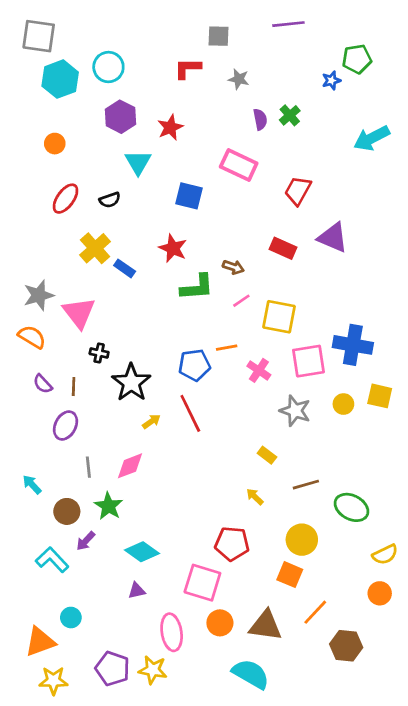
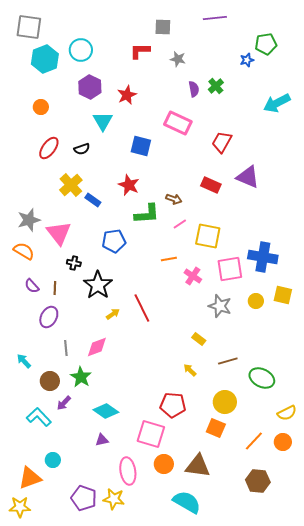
blue pentagon: (194, 365) -> (114, 241), moved
orange line: (315, 612) -> (254, 441), moved
yellow star: (53, 681) -> (20, 507), moved

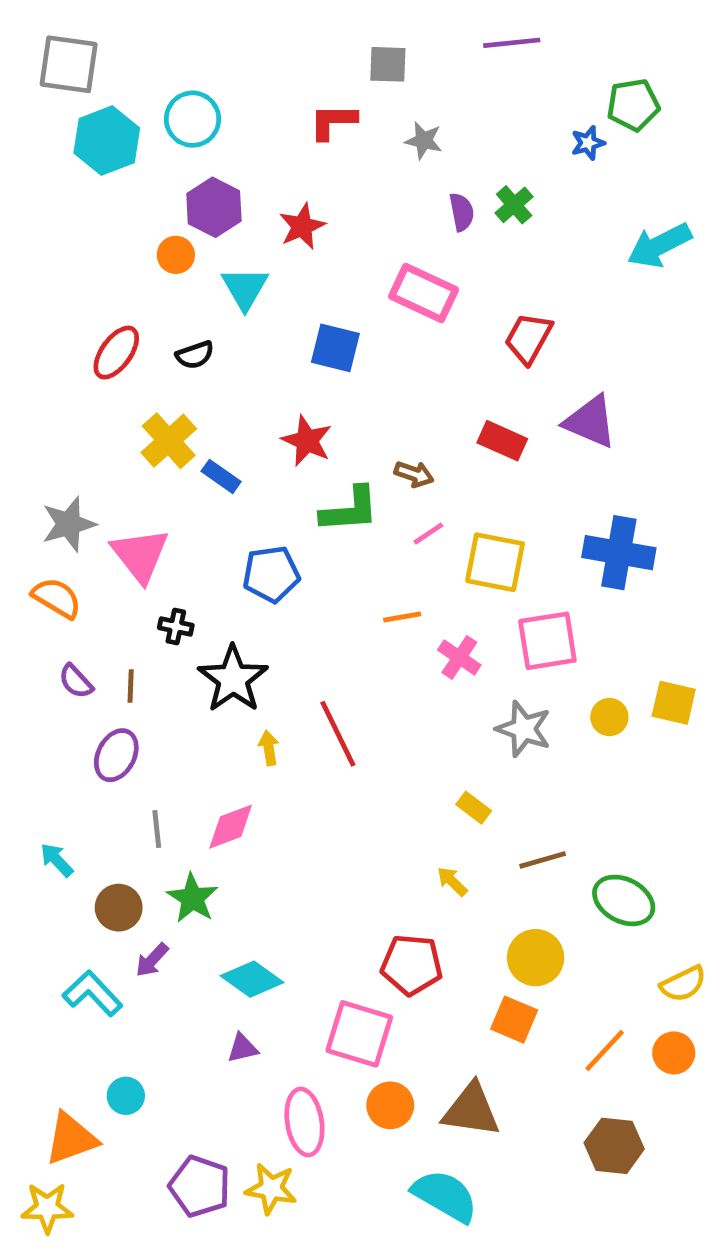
orange circle: (41, 107) -> (176, 255), moved
blue cross: (263, 257) -> (619, 553), moved
yellow arrow: (113, 314) -> (269, 748), turned -64

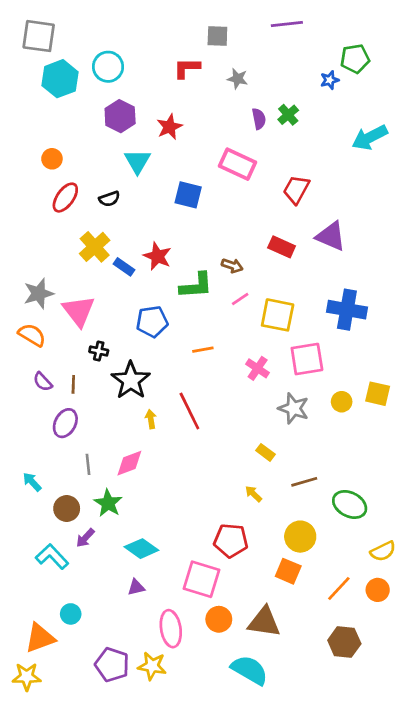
orange circle: (176, 255) -> (52, 159), moved
red star: (307, 441) -> (157, 256), moved
orange line: (402, 617) -> (203, 350), moved

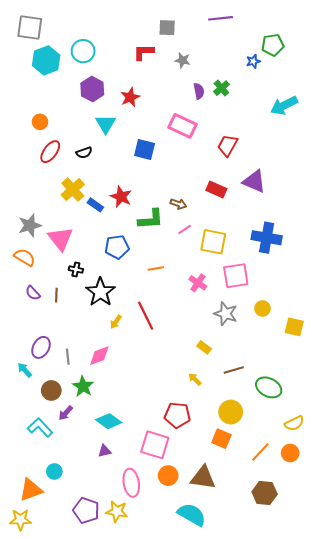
yellow square: (378, 394) -> (294, 327), moved
yellow arrow: (151, 419) -> (116, 322), turned -136
purple ellipse: (65, 423) -> (41, 347), moved

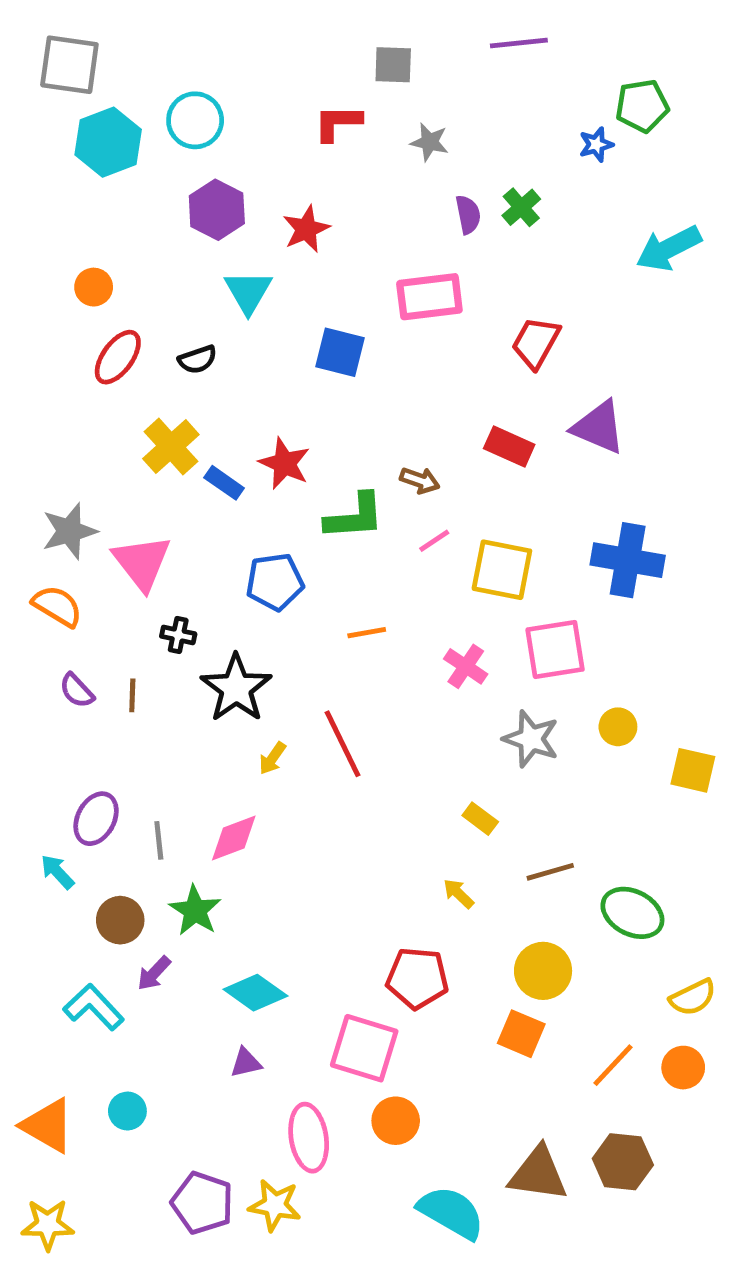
pink rectangle: (183, 126) -> (429, 297), turned -32
brown triangle: (203, 478) -> (538, 1174), moved
orange triangle: (31, 490) -> (48, 1126), moved, turned 50

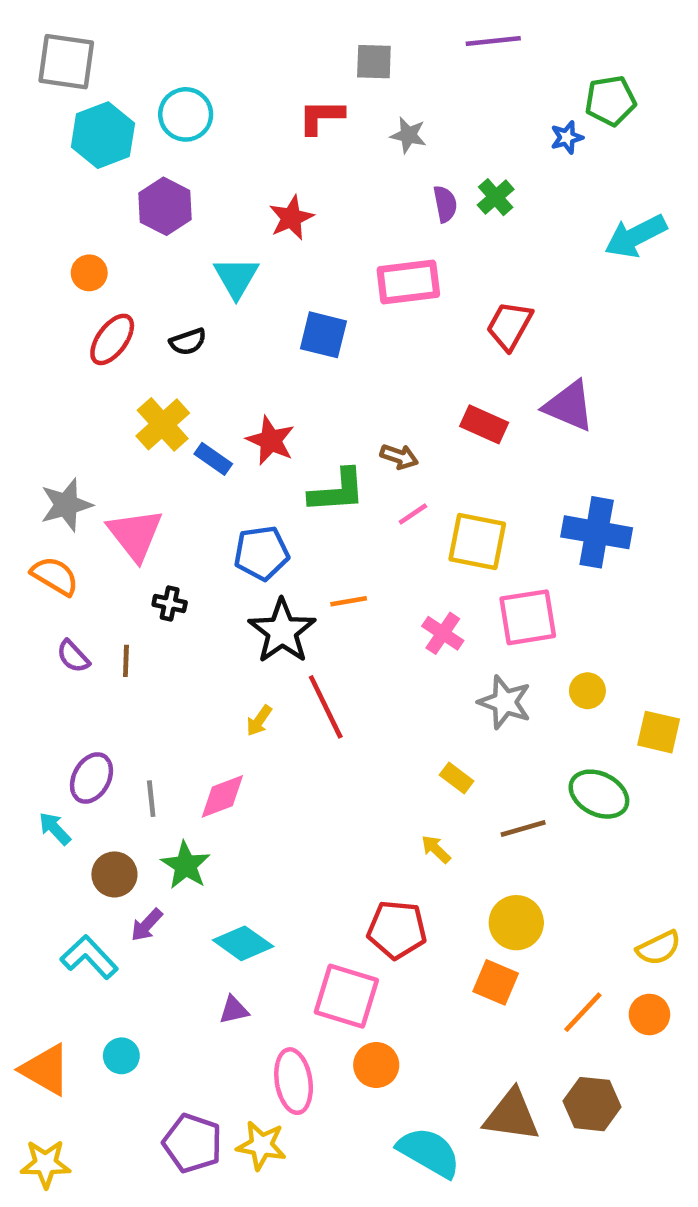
purple hexagon: (217, 210) -> (165, 206), moved
black star: (236, 688) -> (282, 631), moved
green ellipse: (632, 913) -> (599, 794), moved

